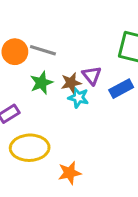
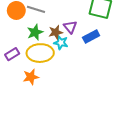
yellow ellipse: (30, 148) -> (40, 53), moved
orange star: (70, 173) -> (31, 77), moved

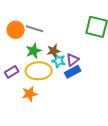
purple triangle: (70, 27) -> (73, 60), moved, turned 32
blue rectangle: (91, 36) -> (73, 72), moved

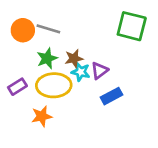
blue rectangle: (73, 72) -> (112, 96), moved

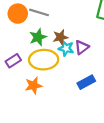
blue rectangle: (112, 96) -> (86, 82), moved

